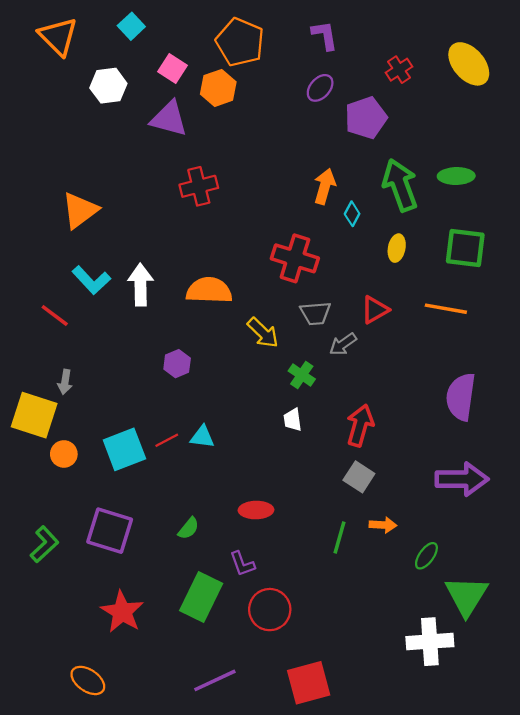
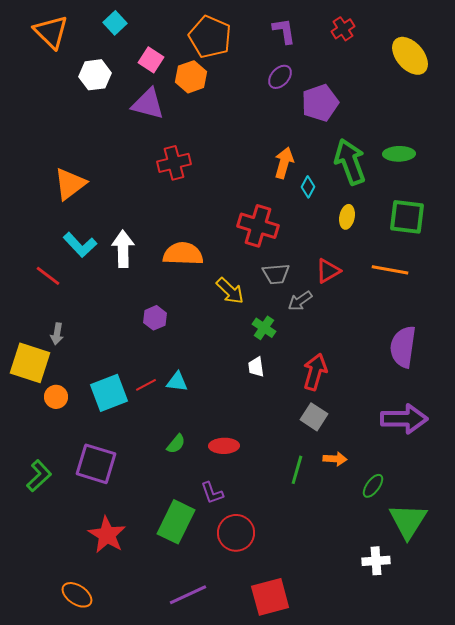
red cross: (399, 70) -> (343, 29), moved
green semicircle: (189, 528) -> (176, 444), moved
white cross: (430, 642) -> (376, 561), size x0.7

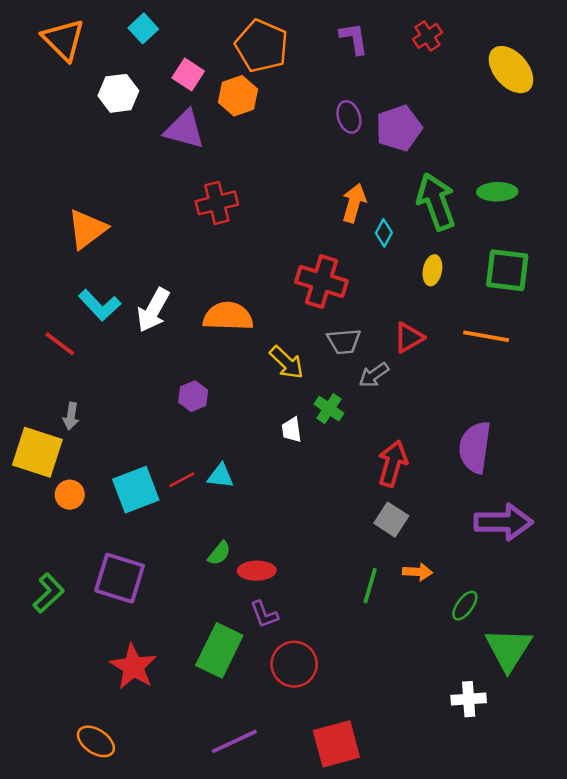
purple ellipse: (280, 77) -> (349, 117), moved, turned -60
white arrow: (123, 249) -> (153, 310), turned -150
purple semicircle: (403, 347) -> (475, 447), moved
white trapezoid: (256, 367) -> (292, 430), moved
red ellipse: (224, 446) -> (257, 571), moved

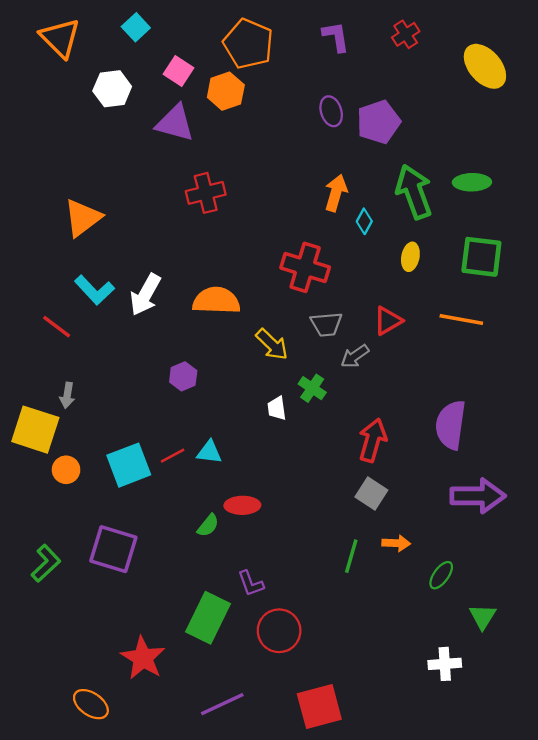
red ellipse: (257, 571) -> (242, 505), moved
green triangle: (508, 649) -> (483, 617), size x0.6
red star: (133, 667) -> (143, 658), moved

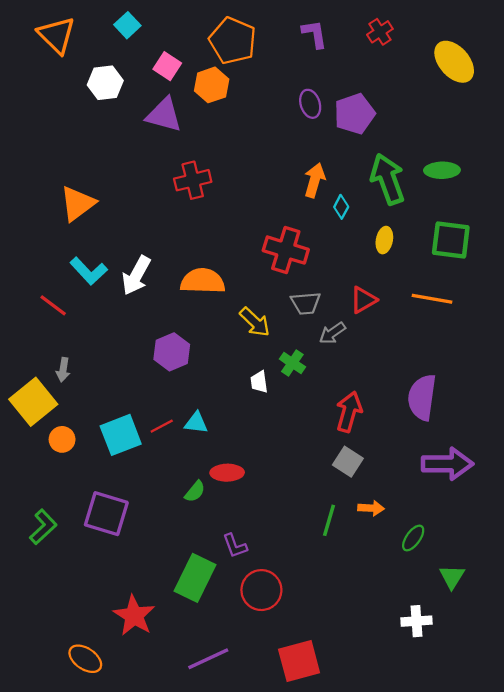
purple hexagon: (183, 376) -> (172, 352), size x1.4
yellow square: (35, 430) -> (33, 402), turned 33

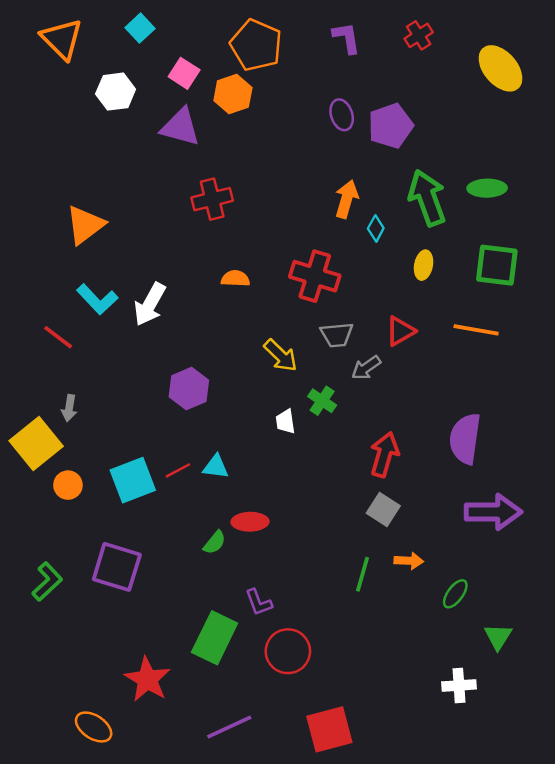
orange semicircle: (203, 281) -> (235, 279), moved, size x0.6

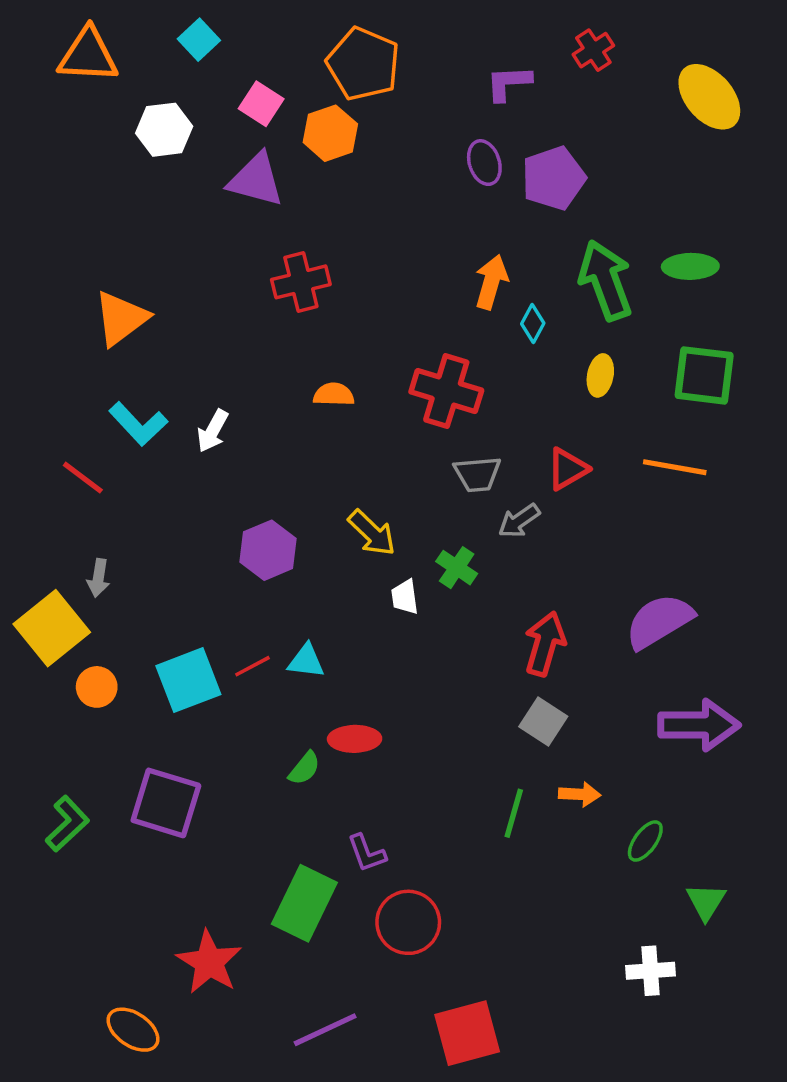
purple L-shape: (347, 38) -> (509, 83), moved, turned -84
orange triangle: (62, 39) -> (88, 55), turned -42
white arrow: (150, 304) -> (213, 431), size x0.7
yellow arrow: (281, 356) -> (372, 533), moved
purple semicircle: (465, 439) -> (659, 621), turned 51

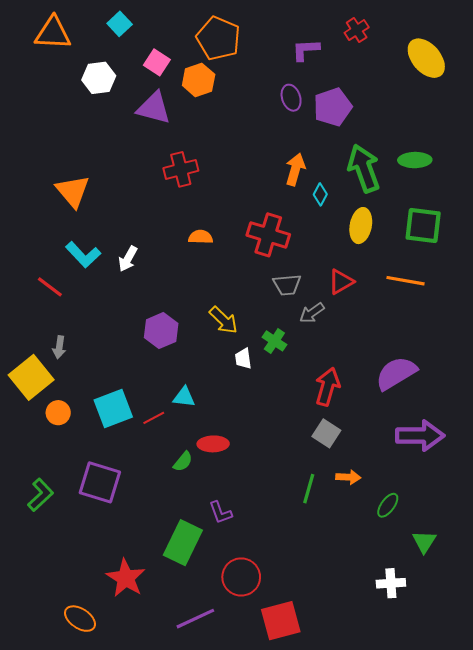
orange triangle: (121, 318) -> (73, 191), turned -33
yellow ellipse: (600, 375) -> (361, 226), size x1.4
red line: (252, 666) -> (154, 418), moved
red circle: (408, 922) -> (241, 577), moved

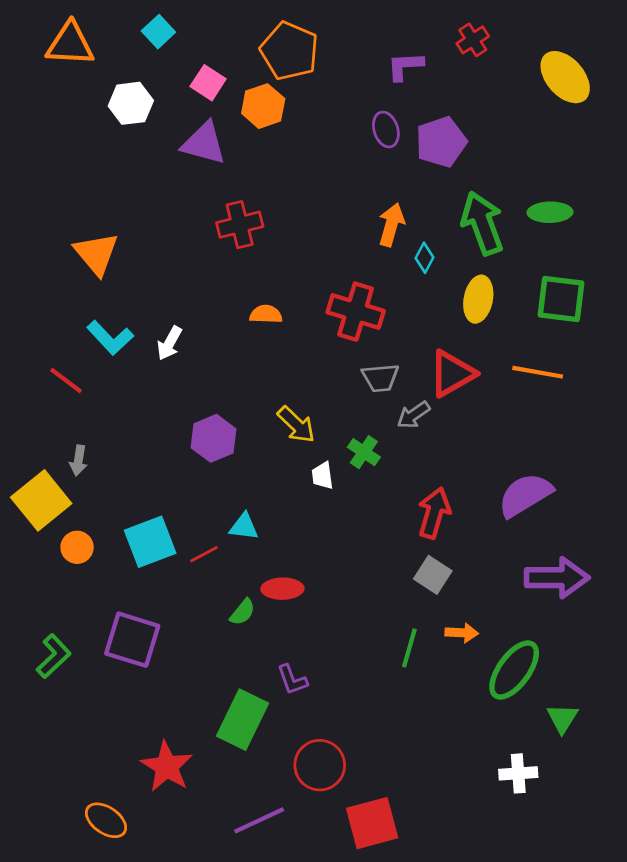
red triangle: (341, 282) -> (452, 374), size x1.4
green ellipse: (388, 505) -> (514, 670), size x1.8

